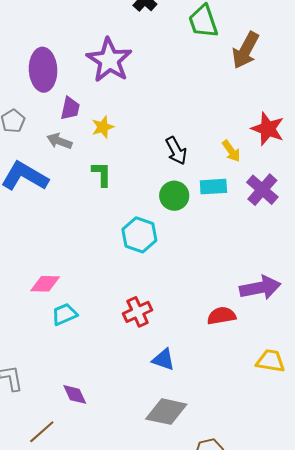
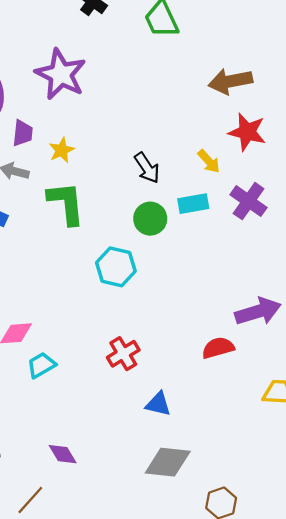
brown arrow: (246, 50) -> (230, 81), moved, turned 57
green L-shape: (102, 174) -> (66, 203), size x1.6

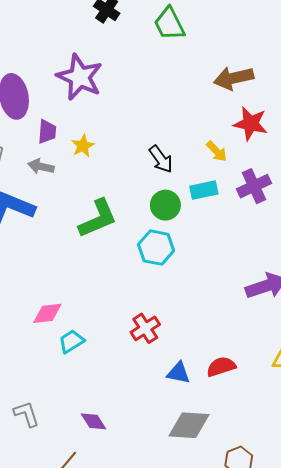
purple cross: (249, 201) -> (254, 186), turned 32
green L-shape: (66, 203) -> (98, 218), moved, turned 75
cyan hexagon: (116, 267) -> (156, 248), moved
red semicircle: (218, 348) -> (221, 367), moved

